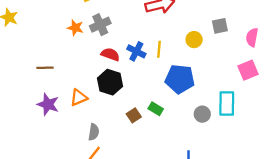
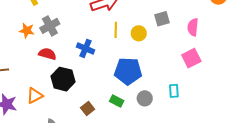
yellow line: (159, 49) -> (116, 30), moved
red semicircle: (110, 54) -> (47, 54), moved
cyan rectangle: (227, 104) -> (174, 91), size x0.6
green rectangle: (156, 109) -> (117, 101), moved
gray circle: (202, 114) -> (145, 98), moved

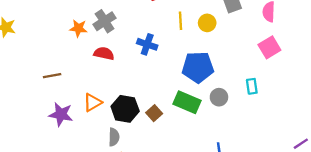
black hexagon: (63, 79) -> (125, 109), moved
green rectangle: (117, 101) -> (187, 102), size x1.6

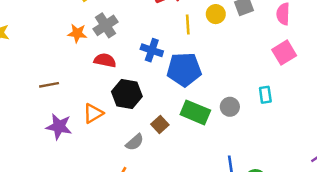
yellow circle: (207, 23) -> (216, 14), moved
blue pentagon: (198, 67) -> (184, 70), moved
black hexagon: (125, 109) -> (127, 94), moved
gray semicircle: (114, 137) -> (135, 142), moved, turned 48

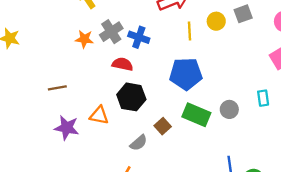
blue cross: (152, 50) -> (139, 37), moved
red semicircle: (105, 60) -> (122, 64), moved
orange triangle: (93, 113) -> (99, 115), turned 42

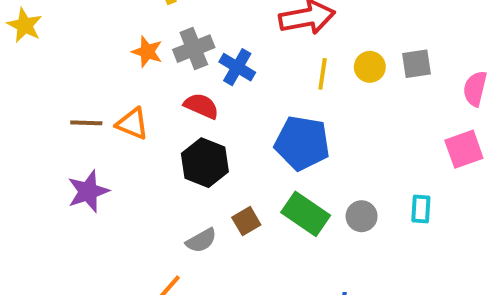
orange triangle: (99, 115) -> (132, 124), moved
purple star: (67, 128) -> (88, 191), turned 30

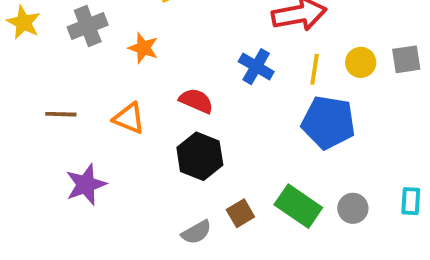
gray cross: (194, 49) -> (88, 26), moved
blue cross: (237, 67) -> (256, 67), moved
brown line: (86, 123) -> (61, 114), moved
blue pentagon: (302, 143) -> (328, 122), moved

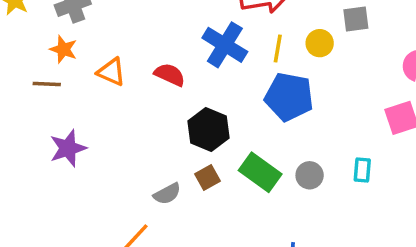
orange star: (143, 48) -> (63, 49), moved
gray square: (406, 59) -> (356, 19), moved
blue cross: (256, 67) -> (225, 45), size x1.4
orange triangle: (129, 118) -> (111, 72), moved
black hexagon: (200, 156) -> (209, 129), moved

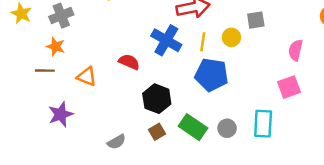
orange triangle: (111, 72) -> (87, 77), moved
cyan rectangle: (362, 170) -> (263, 124), size x1.6
gray semicircle: (167, 194) -> (116, 142), moved

